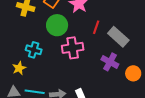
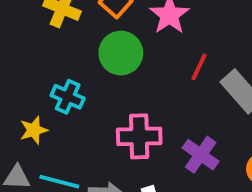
pink cross: (73, 48) -> (139, 136), moved
purple cross: (110, 62) -> (201, 155), moved

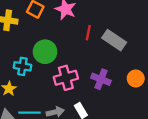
green circle: (121, 53) -> (45, 52), moved

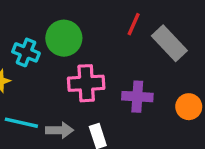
purple cross: (101, 79) -> (137, 97), turned -30

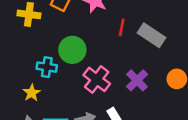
pink cross: (86, 83) -> (97, 79), turned -36
purple cross: (137, 97) -> (137, 80), turned -35

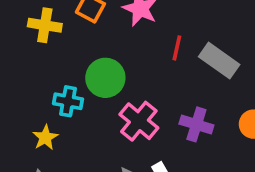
purple cross: (137, 80) -> (196, 124), turned -30

